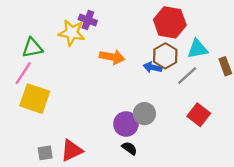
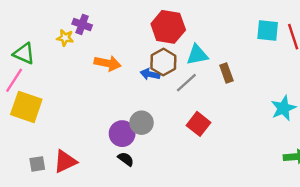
yellow star: (72, 33) -> (65, 38), size x0.6
green triangle: (32, 48) -> (24, 54), turned 35

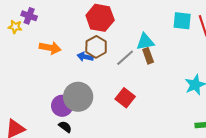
cyan triangle: (197, 55) -> (145, 42), moved
gray line: (186, 83) -> (125, 58), moved
gray circle: (142, 123) -> (78, 97), size x1.5

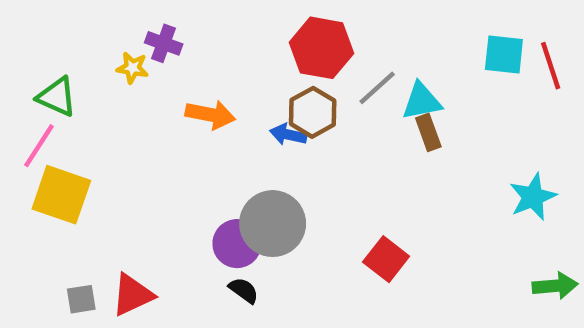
gray line: (125, 58) -> (377, 88), moved
red square: (125, 98) -> (386, 259), moved

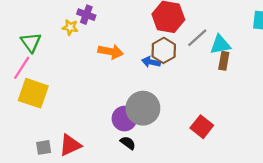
green triangle: (57, 97) -> (31, 42), turned 30
brown rectangle: (428, 132) -> (224, 61), turned 30

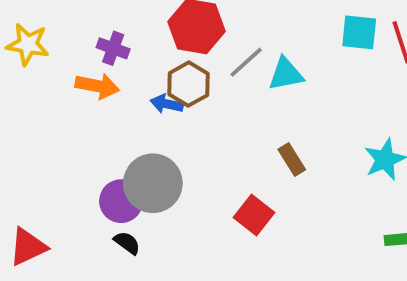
purple cross: (86, 15) -> (113, 48), moved
yellow star: (70, 27) -> (28, 44), size x1.5
brown rectangle: (224, 61) -> (292, 159), moved, turned -42

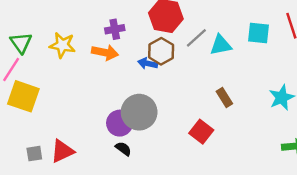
cyan square: (359, 32) -> (259, 33), moved
yellow star: (28, 44) -> (62, 45), moved
purple cross: (113, 48) -> (115, 29), turned -30

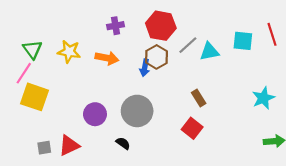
purple cross: (115, 29) -> (115, 26), moved
blue arrow: (148, 63) -> (145, 68), turned -91
brown rectangle: (224, 98) -> (199, 98), moved
purple circle: (120, 123) -> (95, 114), moved

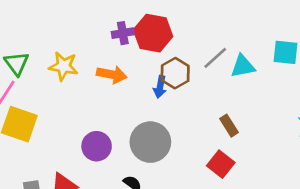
red hexagon: (161, 26) -> (153, 33), moved

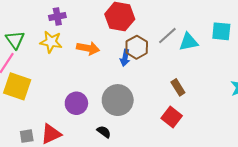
purple cross: (123, 33) -> (57, 17), moved

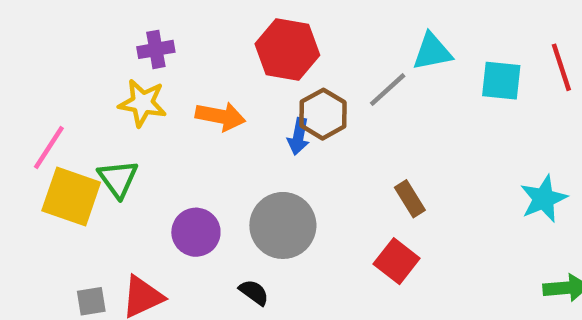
green triangle: (15, 40) -> (118, 179), moved
cyan triangle: (189, 42) -> (432, 52), moved

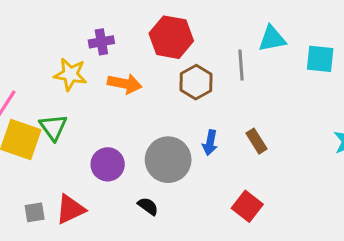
purple cross: (156, 49) -> (101, 42), moved
gray line: (388, 90) -> (241, 65), turned -52
blue arrow: (298, 136) -> (210, 143), moved
red square: (397, 261) -> (247, 206), moved

